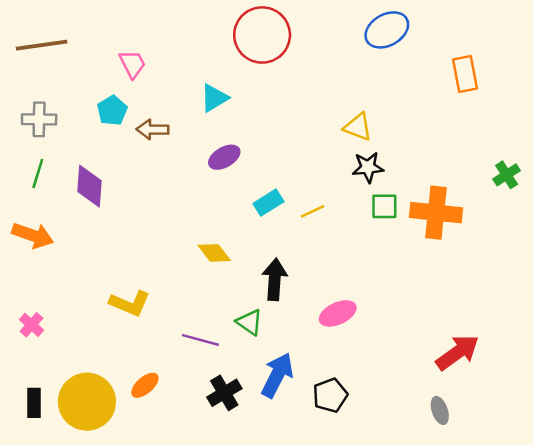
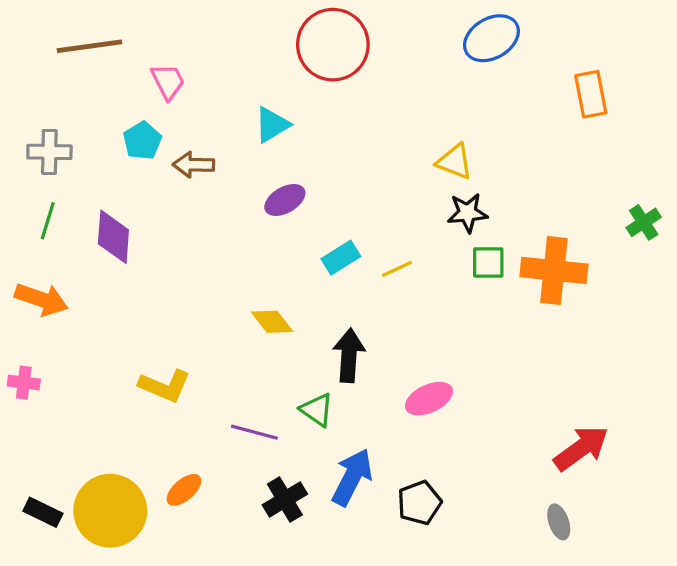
brown line: (42, 45) -> (89, 46), moved
pink cross: (31, 325) -> (24, 383), moved, turned -35
black rectangle: (34, 403) -> (43, 512), turned -64

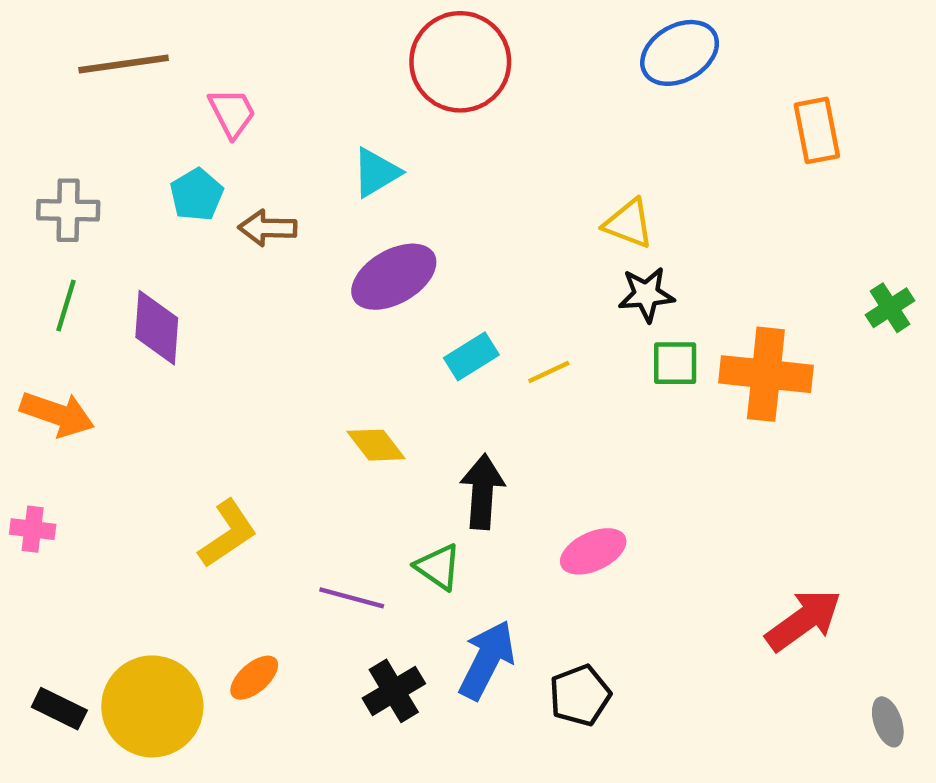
purple ellipse: (285, 200) -> (394, 277), size x1.5
yellow L-shape: (165, 386) -> (228, 534), turned -57
gray ellipse: (559, 522) -> (888, 722), moved

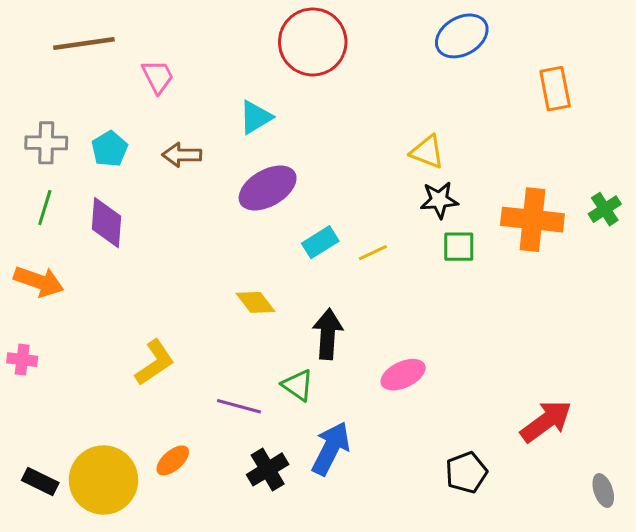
cyan pentagon: (197, 195) -> (110, 149), moved
orange cross: (766, 374) -> (532, 220), moved
black pentagon: (580, 695) -> (466, 472), moved

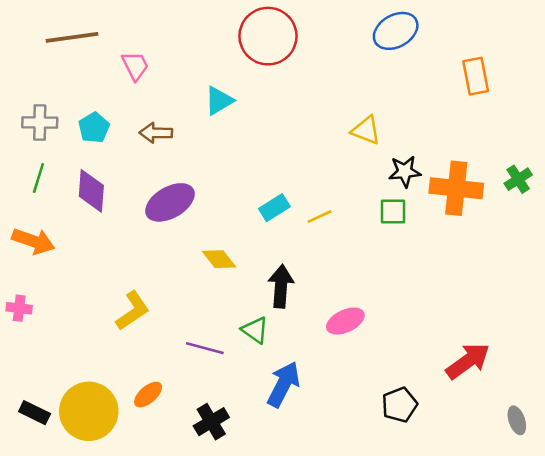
purple ellipse: (268, 188) -> (170, 202), moved
black star: (439, 200) -> (405, 171), moved
black cross: (268, 469) -> (211, 422), moved

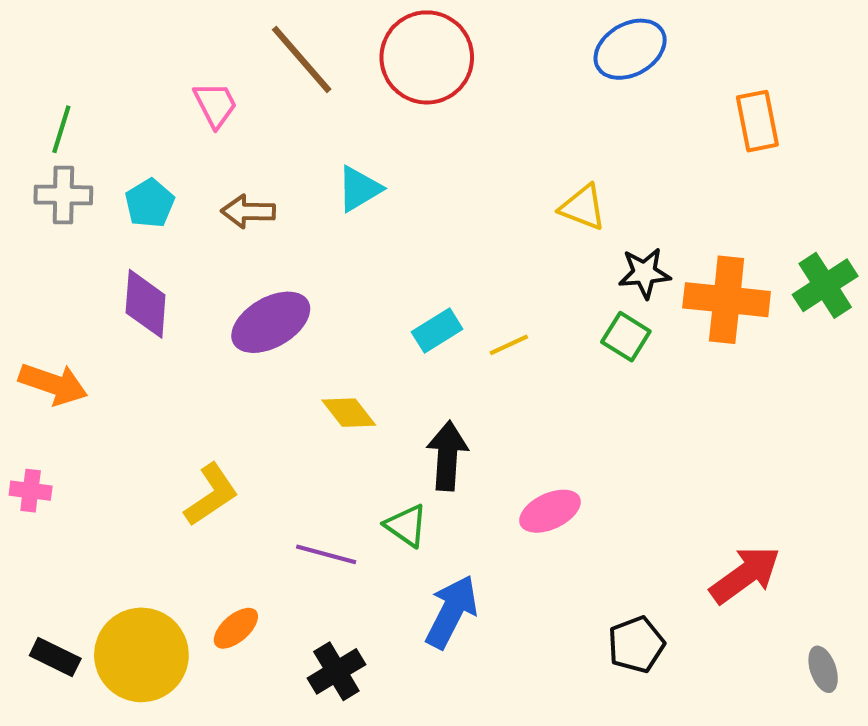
brown line: (72, 37) -> (302, 59), moved, turned 57
cyan triangle: (219, 101) -> (359, 189), moved
green line: (38, 178) -> (61, 129), moved
green cross: (518, 179) -> (825, 285), size x1.4
green square: (393, 211) -> (626, 337), turned 32

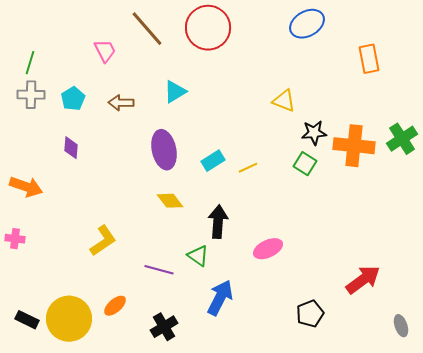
purple diamond: (146, 304) -> (71, 148), size x0.7
purple ellipse: (271, 322) -> (164, 150), moved, turned -72

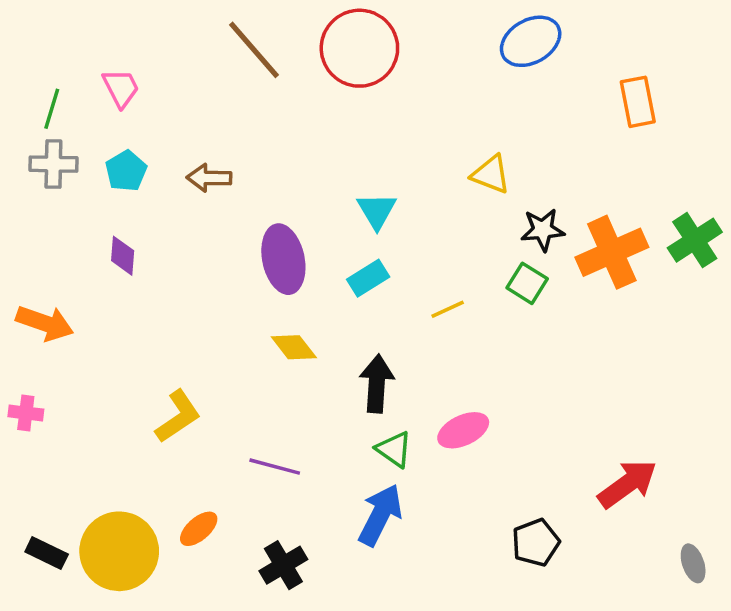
pink trapezoid: (105, 51) -> (121, 88), moved
cyan triangle: (175, 92) -> (377, 211), moved, turned -30
orange cross: (354, 146) -> (612, 252), turned -30
yellow line: (248, 168) -> (448, 309), moved
green triangle: (198, 256) -> (394, 449), moved

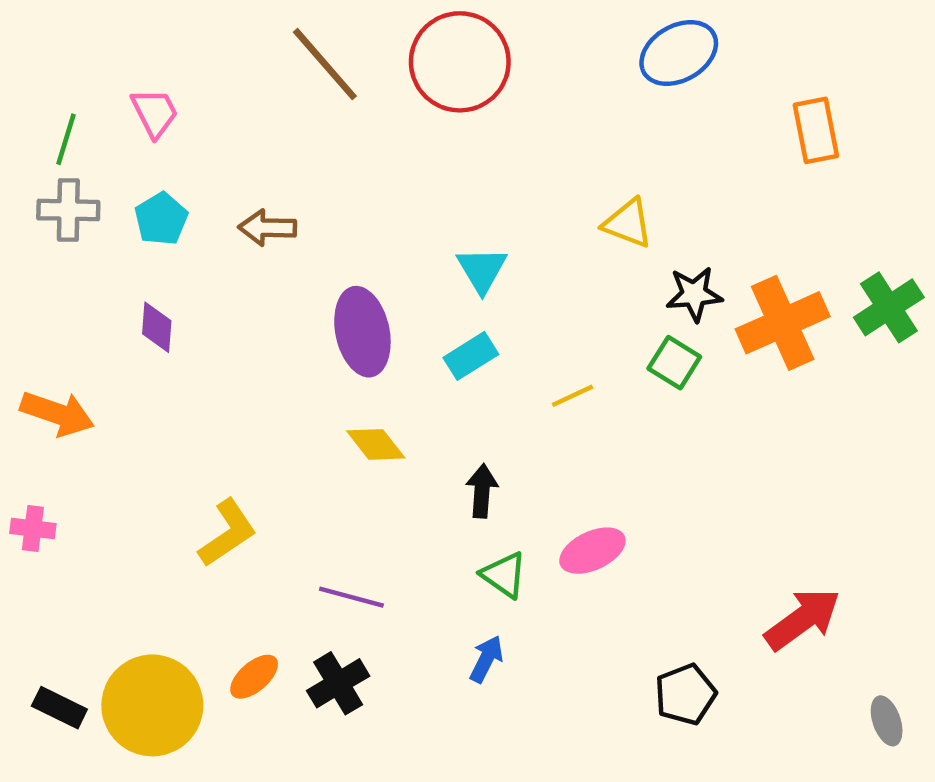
black arrow: (377, 384) -> (482, 491), size x0.7
blue arrow: (380, 515) -> (486, 659), size x0.6
black cross: (283, 565) -> (338, 683), moved

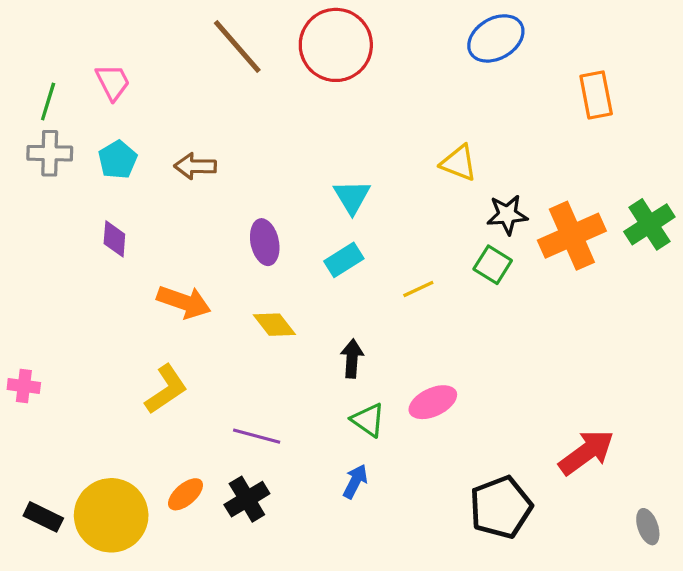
purple ellipse: (362, 332) -> (265, 242), size x0.7
orange arrow: (57, 413) -> (184, 302), moved
black pentagon: (685, 694) -> (501, 507), size x1.4

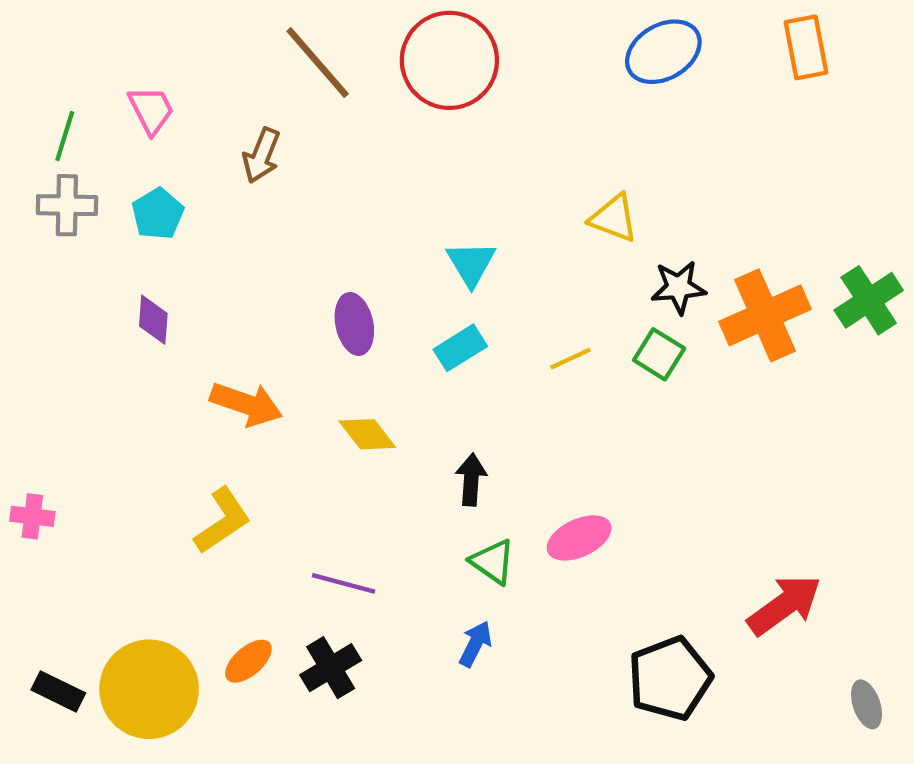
orange rectangle: (596, 95) -> (806, 47), moved
brown arrow: (195, 166) -> (261, 155), moved, turned -69
yellow line: (418, 289) -> (570, 359), moved

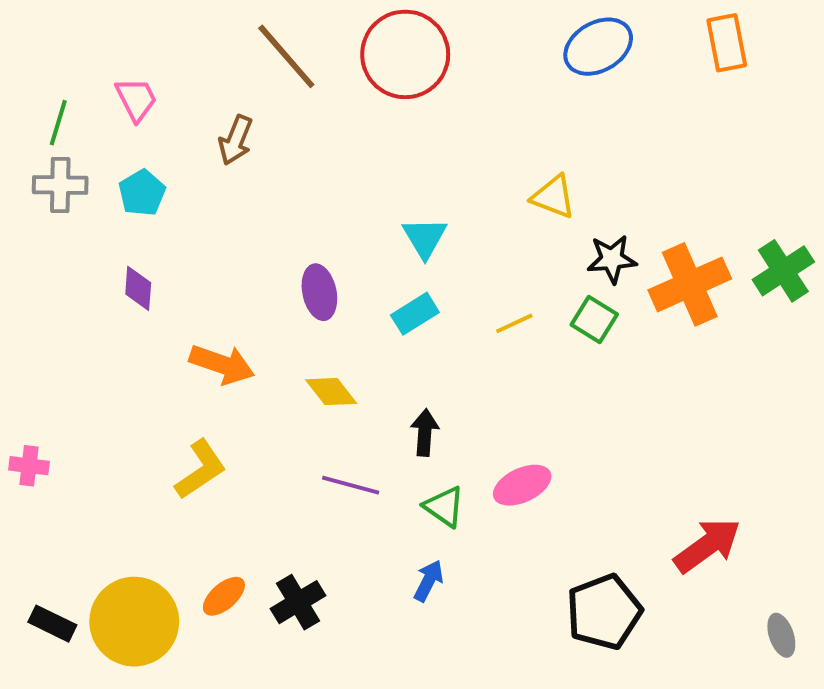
purple line: (344, 583) -> (351, 485), moved

